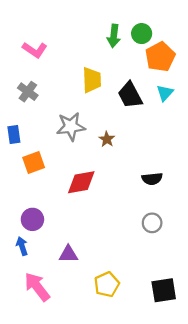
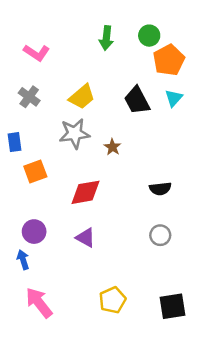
green arrow: (114, 36) -> (106, 38), moved
yellow trapezoid: (92, 80) -> (82, 97), moved, turned 52
purple triangle: (68, 254) -> (86, 238), moved, turned 30

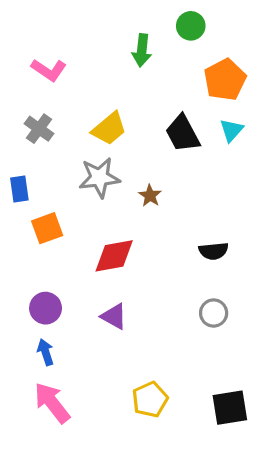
green circle: (149, 36) -> (191, 26), moved
blue arrow: (23, 260) -> (46, 352), moved

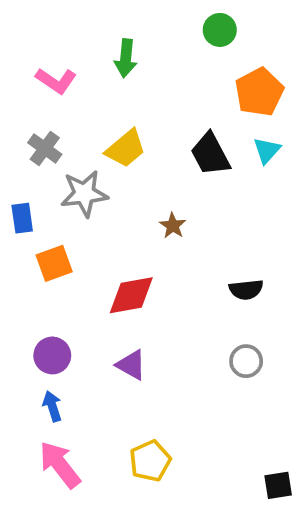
green arrow: (142, 50) -> (126, 58), moved
gray star: (99, 178) -> (84, 194), moved
yellow pentagon: (150, 399) -> (150, 461), moved
black square: (230, 408) -> (278, 485), moved, size x0.7

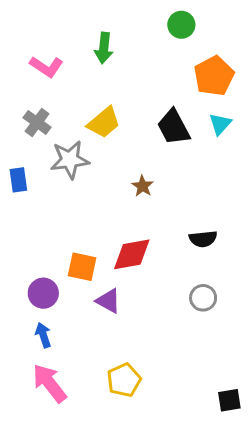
orange square: (54, 263) -> (82, 267), moved, turned 32
red diamond: (131, 295) -> (132, 254), moved

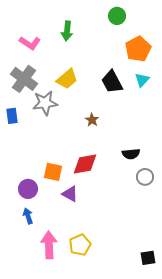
gray cross: (37, 122) -> (24, 79), size x1.5
gray circle: (203, 298) -> (145, 177), moved
pink arrow: (49, 383) -> (49, 245), moved, turned 36

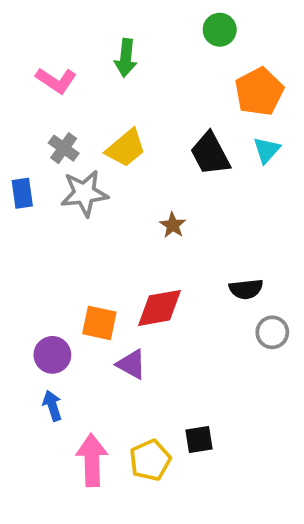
gray cross: (24, 79) -> (64, 148), moved, size x0.6
blue rectangle: (12, 116) -> (22, 193), moved
black square: (148, 258) -> (199, 439), moved

